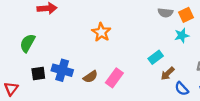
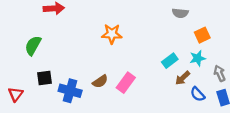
orange square: (186, 15) -> (202, 35), moved
orange star: (101, 32) -> (112, 34), turned -30
cyan star: (182, 35) -> (198, 58), moved
blue cross: (62, 70) -> (70, 91), moved

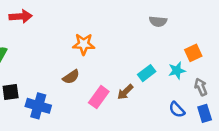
orange square: (202, 35) -> (193, 53), moved
brown arrow: (183, 78) -> (125, 92), moved
brown semicircle: (100, 81) -> (71, 77), moved

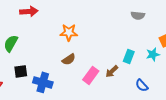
orange star: (84, 44) -> (69, 32), moved
cyan rectangle: (147, 73) -> (129, 56), turned -32
blue semicircle: (177, 110) -> (142, 85), moved

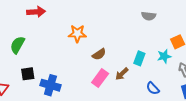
brown semicircle: (69, 59) -> (99, 54), moved

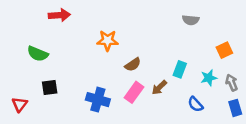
green semicircle: (17, 45) -> (38, 54), turned -96
cyan star: (164, 56) -> (209, 78), moved
blue cross: (50, 85) -> (98, 100), moved

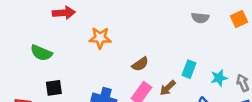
orange star: (108, 40) -> (100, 38), moved
orange square: (224, 50) -> (239, 19), moved

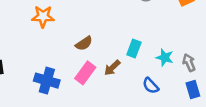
cyan star: (219, 78) -> (165, 57), turned 30

